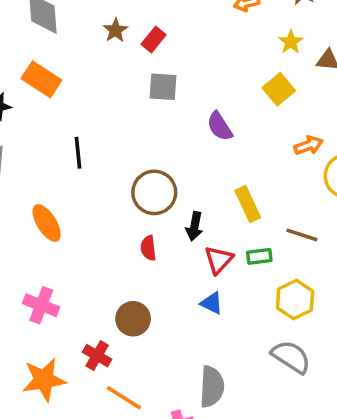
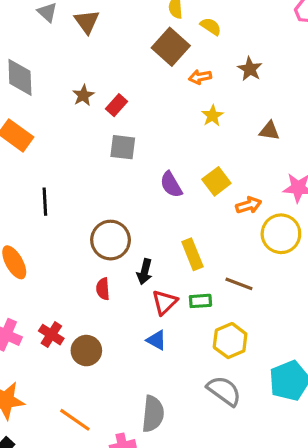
yellow star: (291, 42) -> (212, 116), moved
yellow square: (279, 89) -> (216, 181), moved
red cross: (97, 356) -> (51, 335), moved

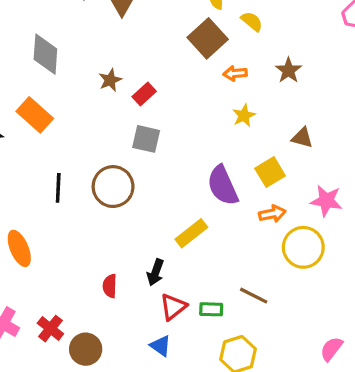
yellow square: (216, 181) -> (270, 172), moved
purple semicircle: (171, 185) -> (223, 186), moved, size x1.4
brown circle: (111, 240) -> (113, 187), moved
yellow rectangle: (192, 254) -> (191, 233), moved, turned 68

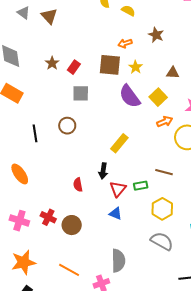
brown square: (208, 38) -> (110, 65), moved, turned -30
purple semicircle: (223, 186) -> (130, 96), moved
brown circle: (113, 187) -> (67, 126), size x0.7

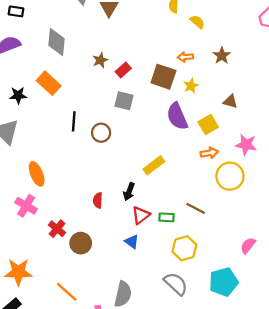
black line: (35, 133) -> (74, 121), moved
pink cross: (19, 221) -> (26, 206), moved

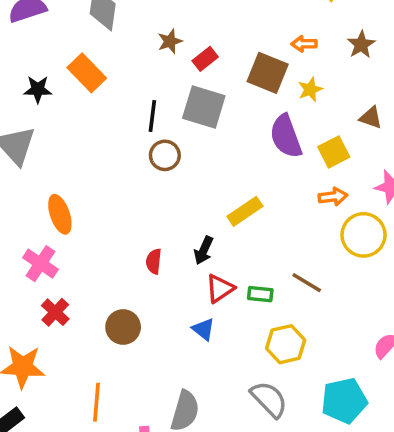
gray square: (124, 101) -> (204, 107), size x1.4
black line: (74, 121) -> (152, 116), moved
red cross: (57, 229) -> (55, 312), moved
orange line: (67, 292) -> (97, 402), turned 50

